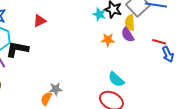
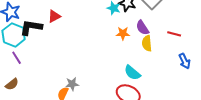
yellow semicircle: (130, 22) -> (147, 43), moved
black L-shape: (17, 49) -> (31, 27), moved
blue arrow: (168, 54) -> (185, 61), moved

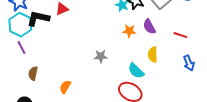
yellow semicircle: (147, 43) -> (153, 55), moved
brown semicircle: (12, 84) -> (33, 73), moved, turned 136
gray star: (72, 84) -> (101, 56), moved

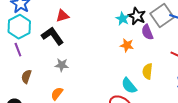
black L-shape: (38, 18) -> (52, 36), moved, turned 35
purple semicircle: (149, 27) -> (147, 32), moved
gray star: (101, 56) -> (62, 65), moved

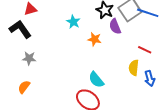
cyan star: (122, 19) -> (73, 22), moved
yellow semicircle: (147, 71) -> (134, 68), moved

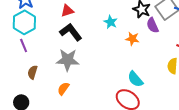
black L-shape: (20, 29) -> (71, 32), moved
gray star: (29, 58) -> (68, 60), size x1.6

